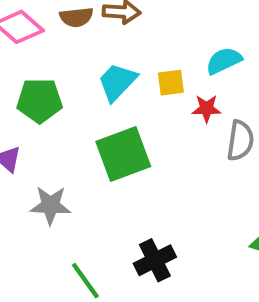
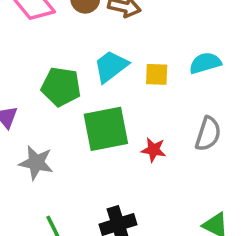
green pentagon: (39, 101) -> (61, 87), moved
red star: (207, 109) -> (154, 150), moved

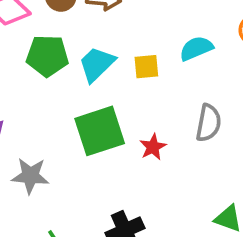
green pentagon: (61, 87) -> (47, 56), moved
red star: (154, 150) -> (153, 147), turned -30

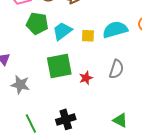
cyan semicircle: (196, 48) -> (115, 30), size x1.4

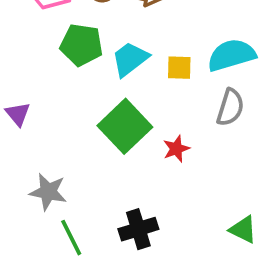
green square: (59, 66) -> (125, 126), turned -32
gray semicircle: (116, 69) -> (230, 107), moved
gray star: (20, 85) -> (48, 192), moved

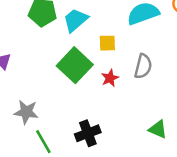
yellow square: (179, 68) -> (107, 43), moved
gray semicircle: (230, 107) -> (143, 66), moved

